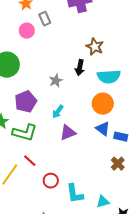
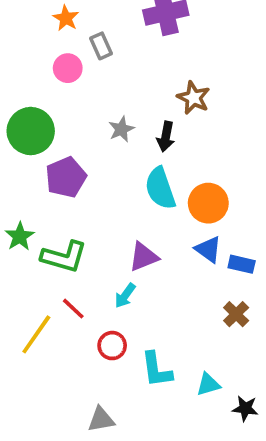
cyan semicircle: (109, 77) -> (160, 188), moved, turned 75
gray star: (56, 81) -> (121, 129), moved
purple pentagon: (26, 102) -> (66, 177), moved
cyan arrow: (58, 112) -> (125, 296), moved

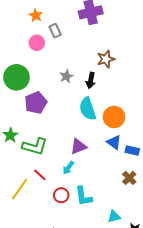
brown star: (193, 98) -> (106, 59), turned 30
cyan L-shape: (156, 370) -> (84, 196), moved

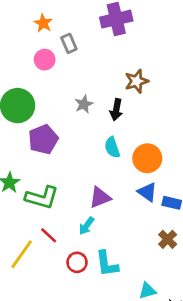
cyan semicircle: (88, 109) -> (112, 147), size x0.7

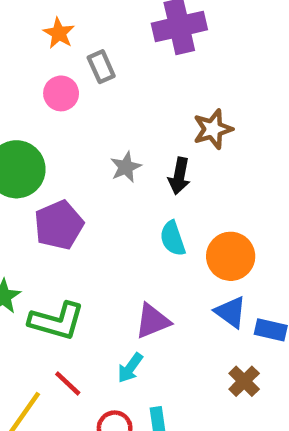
brown cross: (168, 239) -> (244, 381), moved

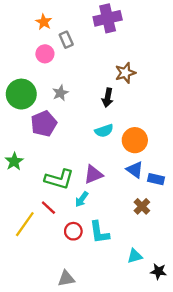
gray star: (126, 167) -> (60, 93), moved
cyan semicircle: (173, 238) -> (104, 131), turned -90
green L-shape: (57, 321) -> (59, 179), moved

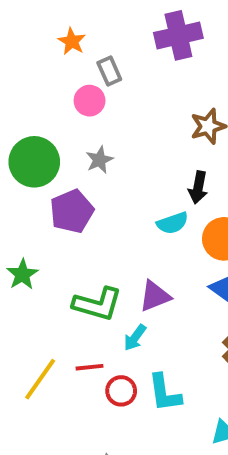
pink circle: (45, 54) -> (90, 101), moved
black arrow: (108, 98) -> (198, 188), moved
red line: (48, 208) -> (90, 367), moved, turned -49

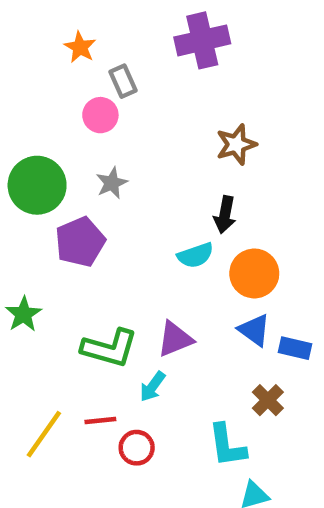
cyan L-shape: (165, 393) -> (227, 445), moved

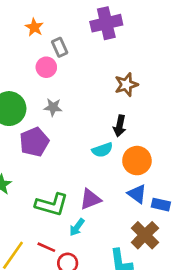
gray star: (112, 183) -> (53, 107), turned 30
brown cross: (268, 400) -> (145, 235), size x1.5
red line: (100, 421) -> (46, 247), turned 30

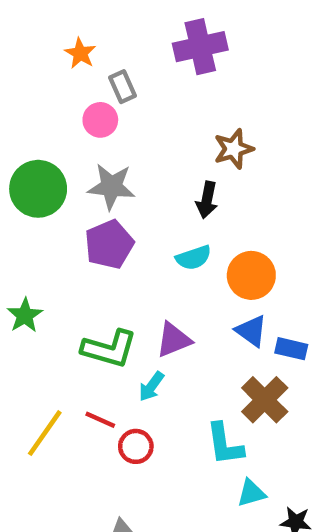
gray star: (53, 107) -> (111, 187), size x1.5
black arrow: (120, 126) -> (207, 200), moved
purple pentagon: (34, 142) -> (109, 244), moved

